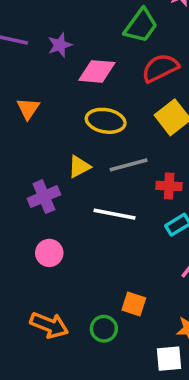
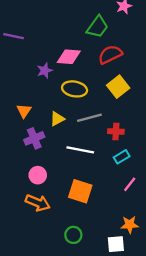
purple star: (60, 45) -> (45, 71), moved
orange triangle: (28, 108) -> (24, 111), moved
orange square: (134, 304) -> (80, 191), moved, size x1.5
orange arrow: (49, 325) -> (38, 203), moved
green circle: (104, 329) -> (73, 235), moved

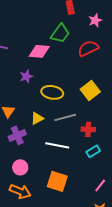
green trapezoid: (97, 27) -> (60, 33), moved
red semicircle: (110, 54) -> (88, 48), moved
pink diamond: (69, 57) -> (39, 51), moved
pink line: (130, 184) -> (100, 185), moved

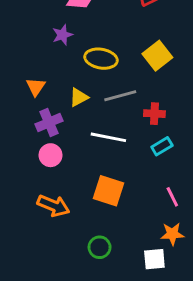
pink circle: (20, 167) -> (51, 155), moved
pink line: (100, 185) -> (172, 197), turned -64

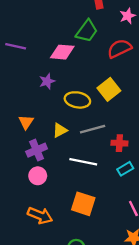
yellow square: (157, 56) -> (109, 89), moved

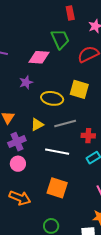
green trapezoid: (87, 31) -> (60, 39), turned -60
yellow square: (109, 89) -> (79, 89), turned -36

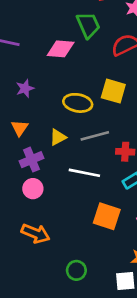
purple star: (26, 82) -> (25, 88), moved
orange square: (57, 188) -> (107, 216), moved

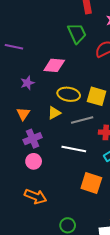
pink diamond: (61, 49) -> (54, 65), moved
yellow square: (113, 91) -> (97, 96), moved
yellow triangle: (58, 137) -> (54, 113), moved

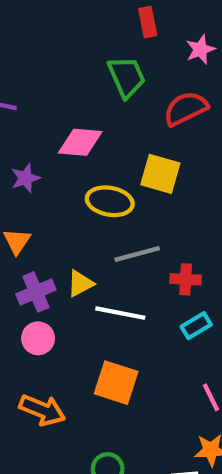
yellow square: (97, 96) -> (160, 174), moved
yellow triangle: (54, 113) -> (80, 284), moved
orange square: (91, 183) -> (116, 383), moved

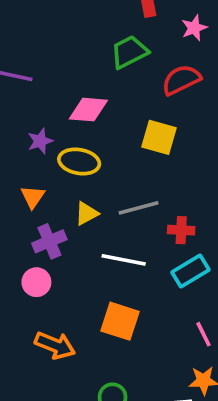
green trapezoid: (127, 77) -> (129, 52), turned -93
yellow ellipse: (110, 201) -> (79, 161), moved
yellow triangle: (80, 284) -> (87, 213), moved
cyan rectangle: (196, 326) -> (190, 271), size x1.4
pink circle: (38, 338) -> (36, 282), moved

